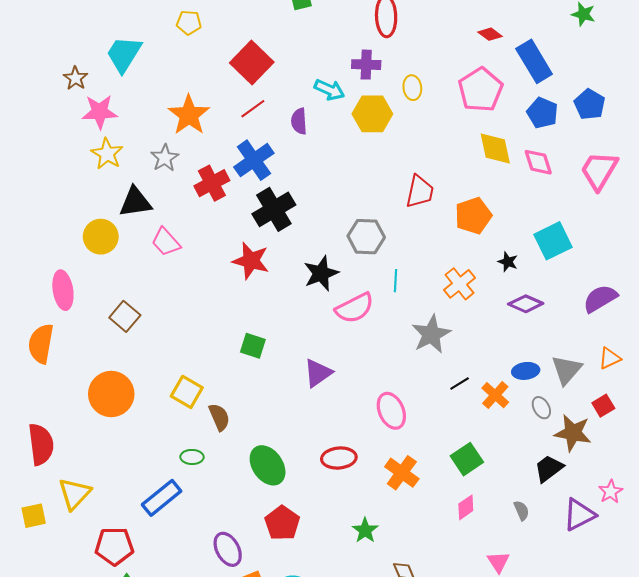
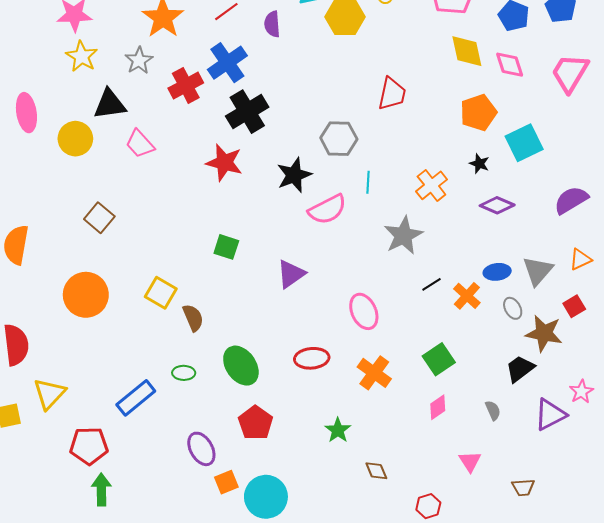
orange pentagon: (473, 216) -> (478, 113), moved
pink ellipse: (63, 290) -> (26, 113), moved
green ellipse: (192, 457) -> (184, 373), moved

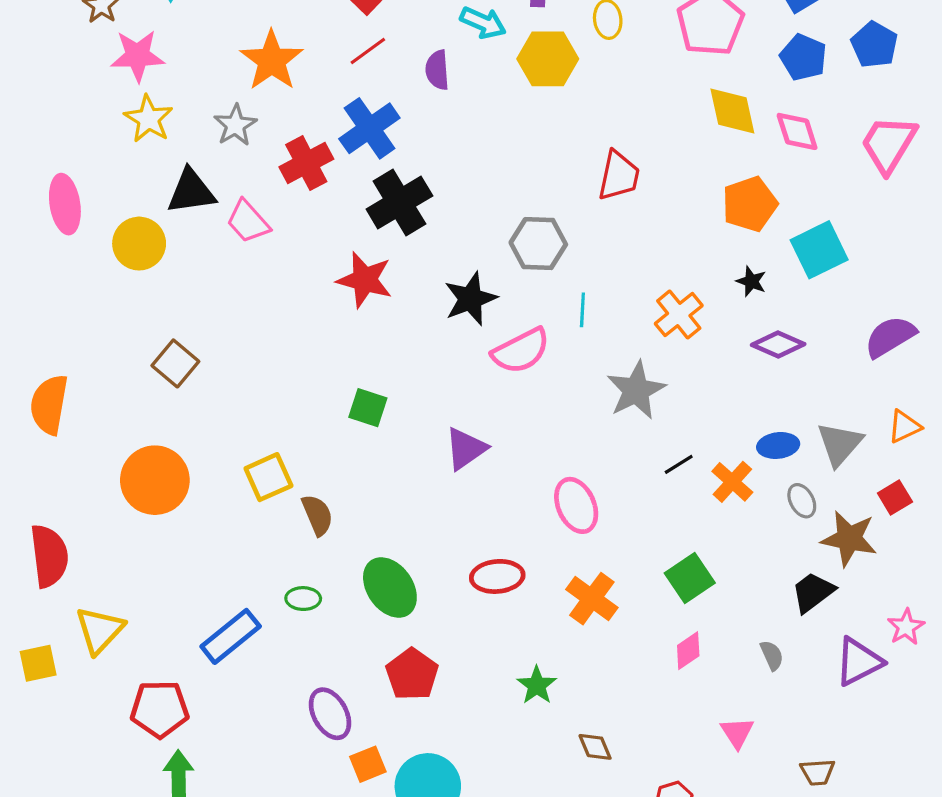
pink trapezoid: (140, 144) -> (248, 221), moved
yellow square: (161, 293) -> (268, 477), turned 36

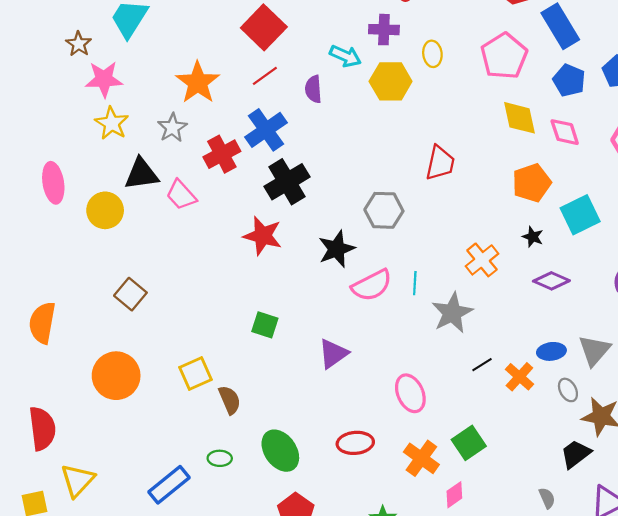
cyan line: (582, 310) -> (415, 283), moved
green square: (690, 578) -> (469, 443), moved
pink diamond: (688, 651) -> (454, 495), moved

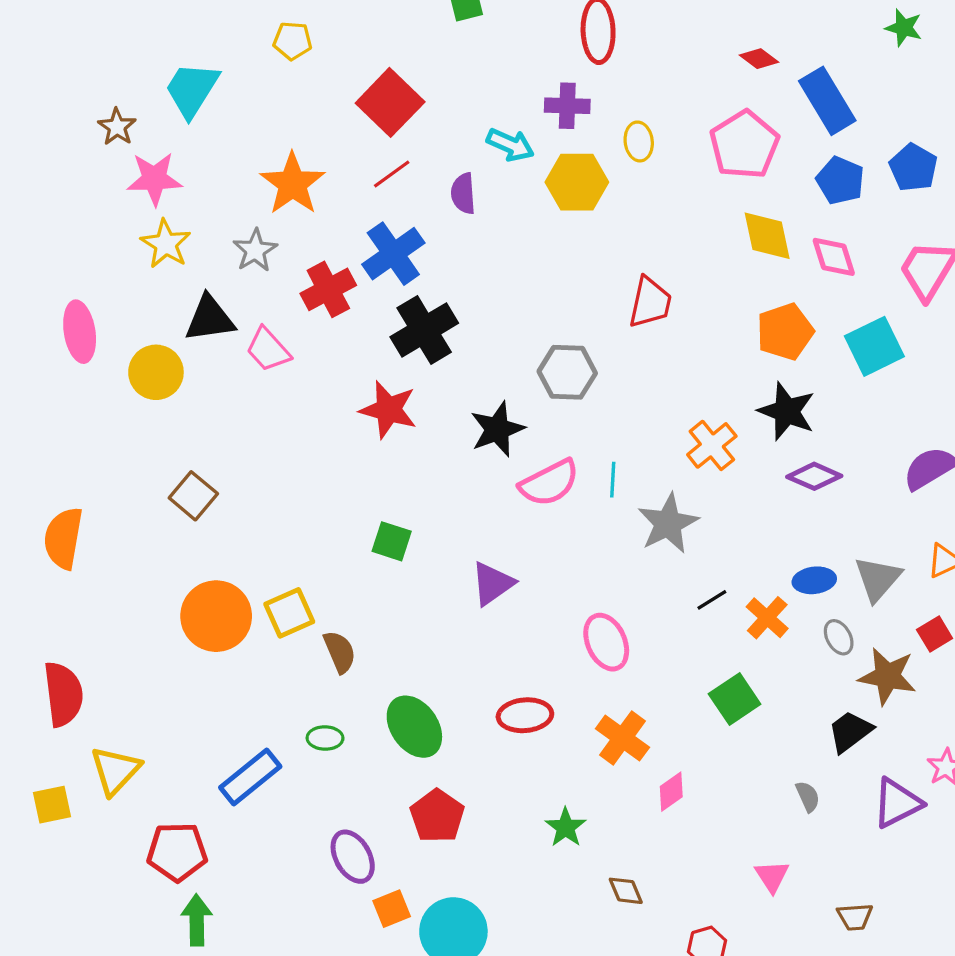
cyan square: (580, 215) -> (874, 346), moved
black star: (533, 237) -> (787, 411), size x1.8
orange circle: (116, 376) -> (216, 616), moved
green square: (469, 443) -> (735, 699), moved

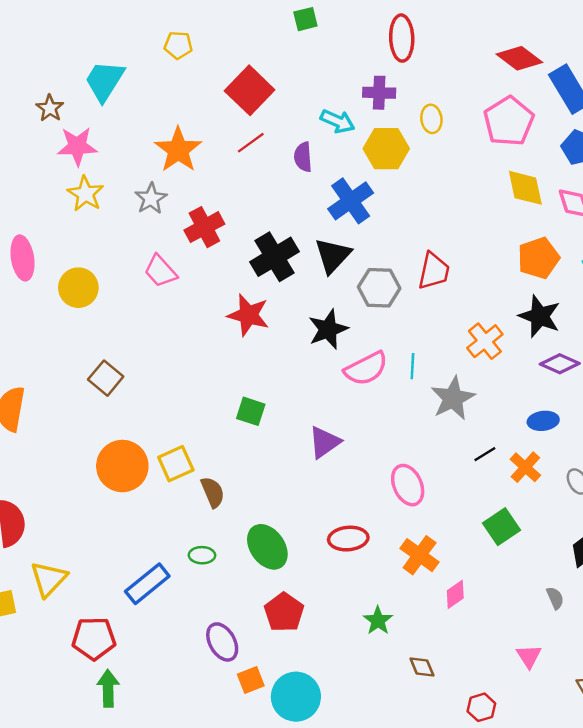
red diamond: (759, 59) -> (519, 58), size x1.6
blue cross: (393, 254) -> (351, 201), moved
red trapezoid: (650, 302) -> (434, 271), moved
black triangle: (210, 319) -> (333, 256), moved, turned -39
blue ellipse: (814, 580) -> (543, 421), moved

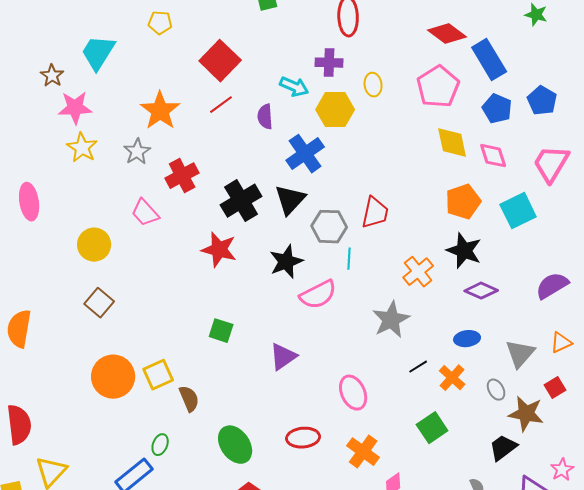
yellow circle: (78, 288) -> (94, 245), moved
cyan line: (412, 366) -> (349, 259), moved
green ellipse: (202, 555) -> (160, 445), moved, turned -70

